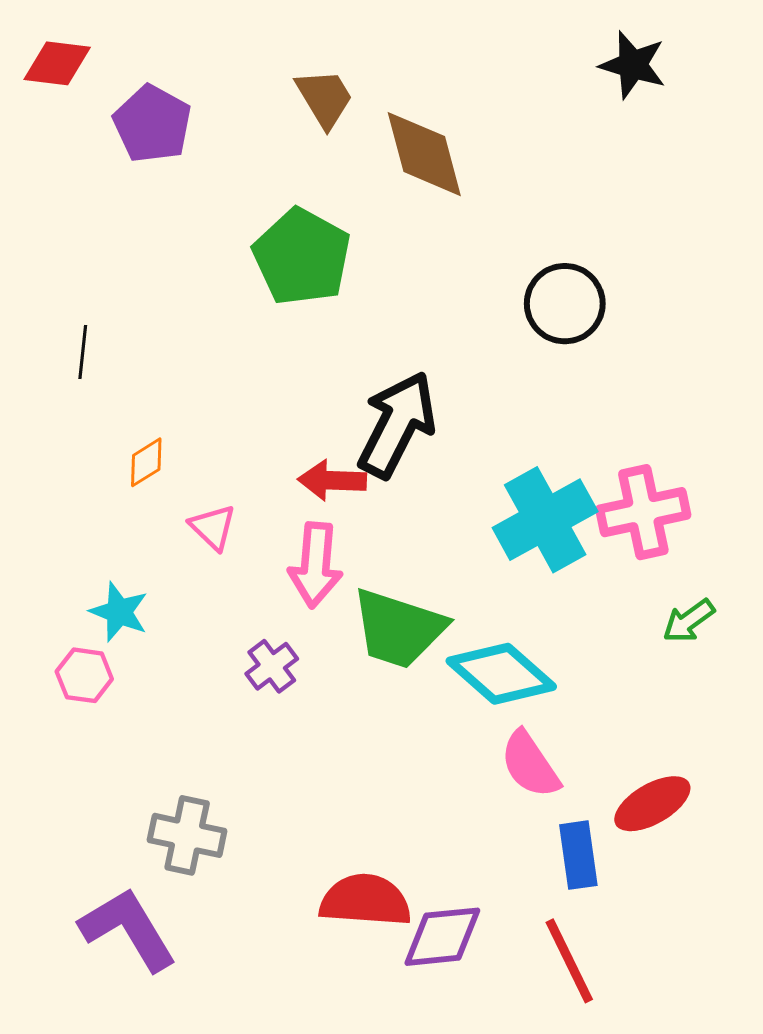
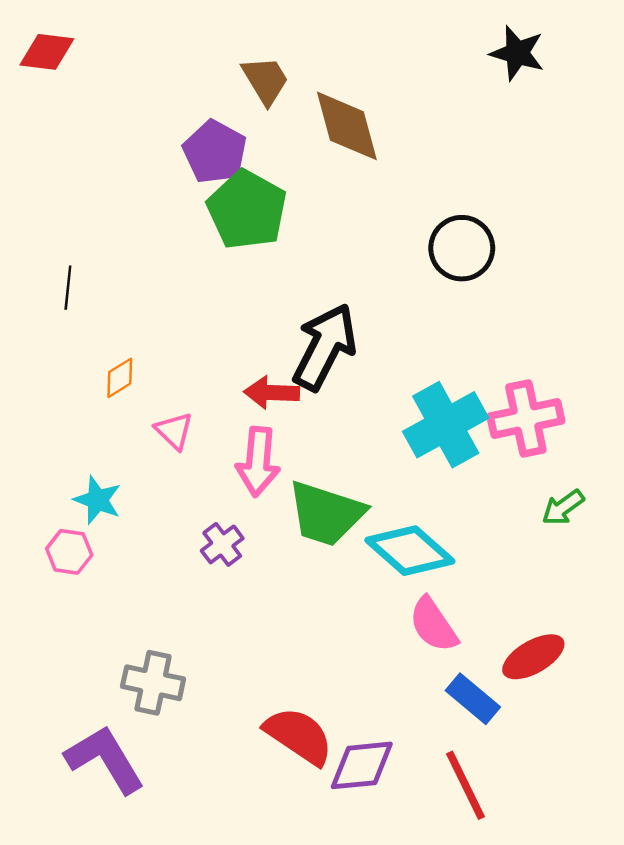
purple pentagon: (152, 124) -> (215, 152), moved
blue rectangle: (578, 855) -> (473, 699), turned -42
red semicircle: (365, 900) -> (299, 736), turned 30

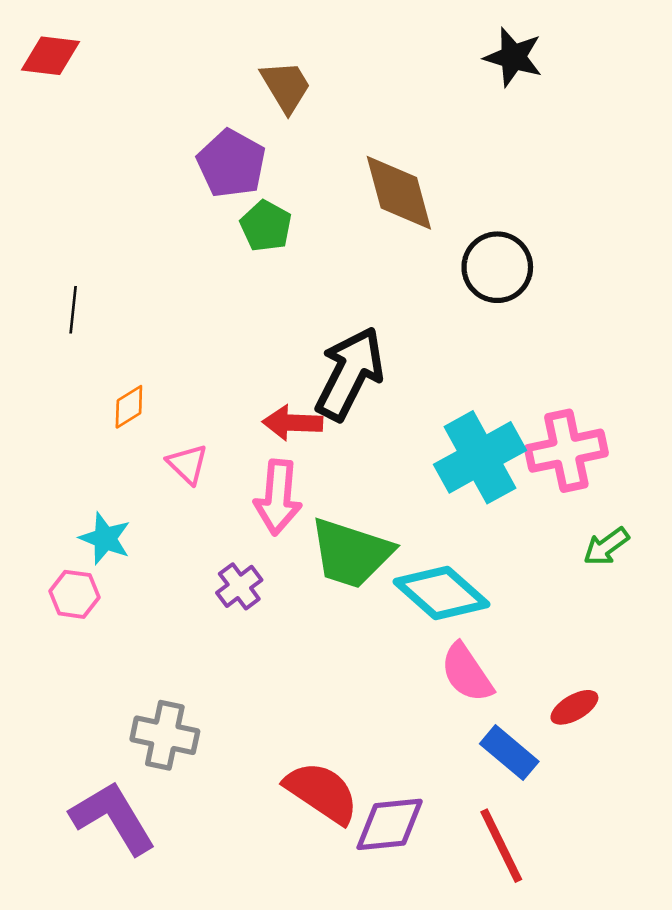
black star: (517, 53) -> (513, 57), moved
brown diamond: (347, 126) -> (399, 193), moved
green pentagon: (247, 210) -> (266, 226), size x0.6
red ellipse: (533, 657) -> (574, 707), size x0.7

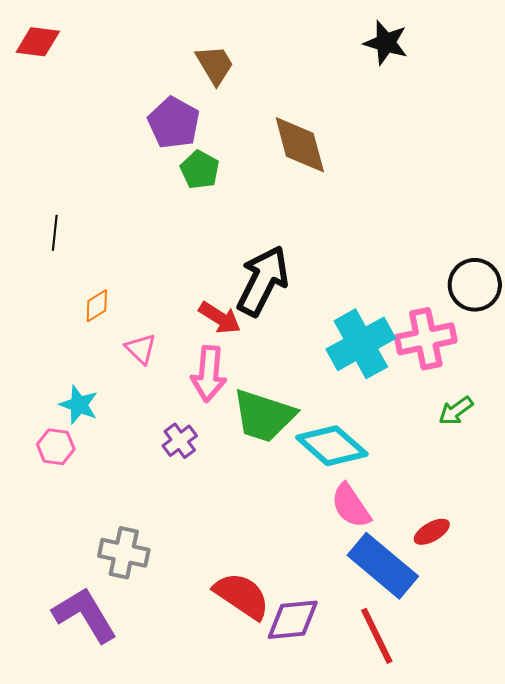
black circle: (497, 267) -> (475, 285), moved
red arrow: (293, 423) -> (220, 318), turned -150
blue rectangle: (509, 753) -> (383, 566), size x1.6

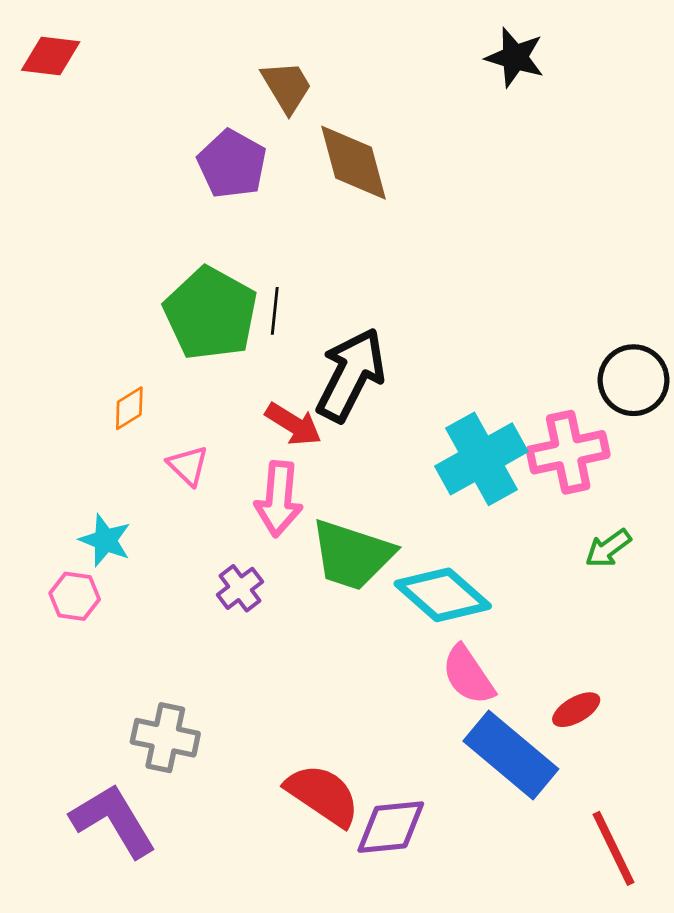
brown diamond: (300, 145) -> (353, 163), moved
green pentagon: (200, 170) -> (211, 313), moved, size x1.8
black line: (55, 233) -> (275, 311), moved
red line: (377, 636) -> (614, 848), moved

